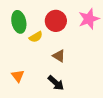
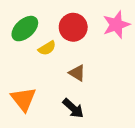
green ellipse: (19, 22) -> (25, 29), turned 60
orange triangle: (18, 76) -> (24, 99), size x1.5

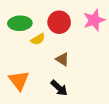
green ellipse: (25, 29) -> (20, 23), turned 40

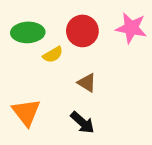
pink star: (94, 20) -> (131, 28), turned 30

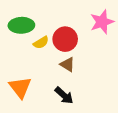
pink star: (131, 28) -> (102, 22), turned -30
red circle: (82, 31) -> (65, 39), moved

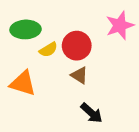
orange triangle: (20, 87) -> (23, 83), moved, turned -35
black arrow: (64, 95) -> (92, 113), moved

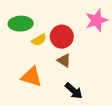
orange triangle: (23, 83) -> (31, 77), moved

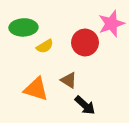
red circle: (62, 37) -> (85, 43), moved
brown triangle: (64, 60) -> (69, 80), moved

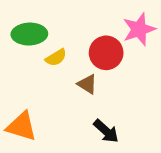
brown triangle: (69, 80) -> (87, 84), moved
orange triangle: (36, 89) -> (22, 126), moved

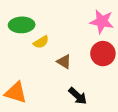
pink star: (139, 29) -> (102, 21), turned 30
red circle: (106, 53) -> (103, 54), moved

